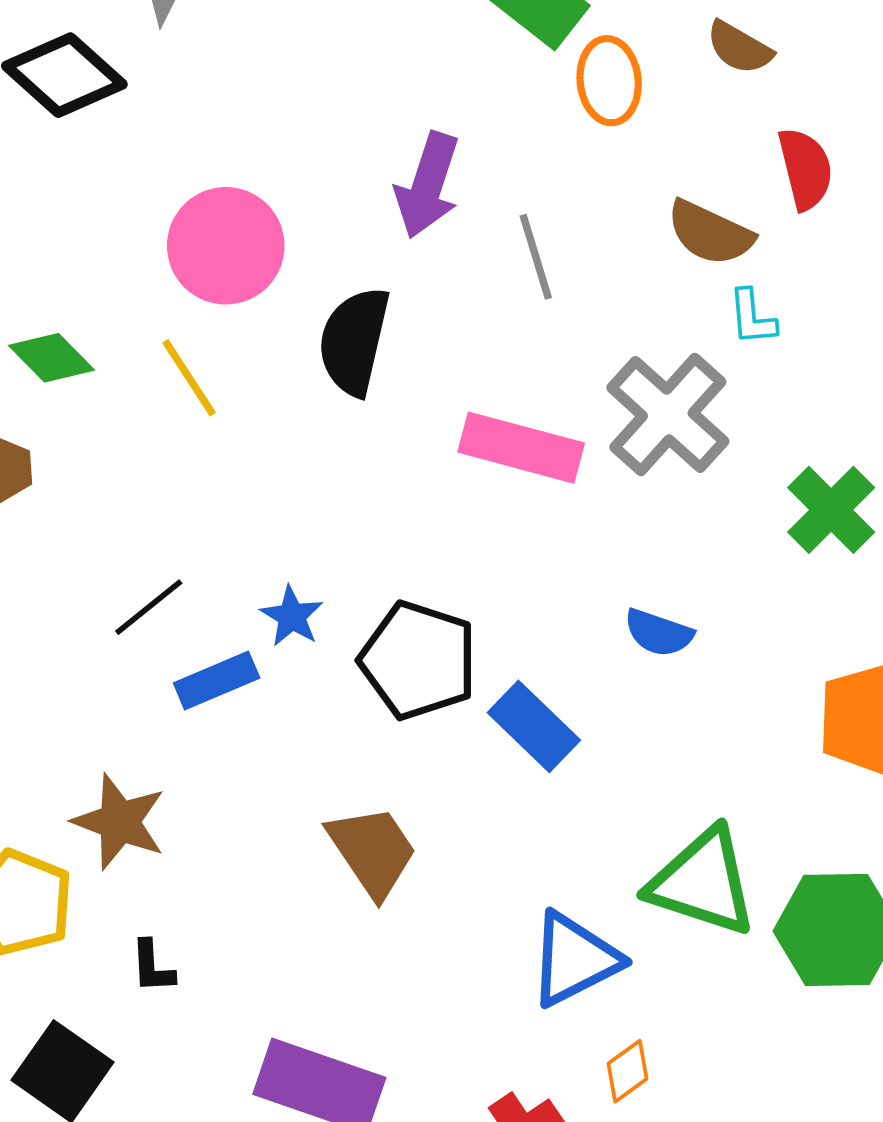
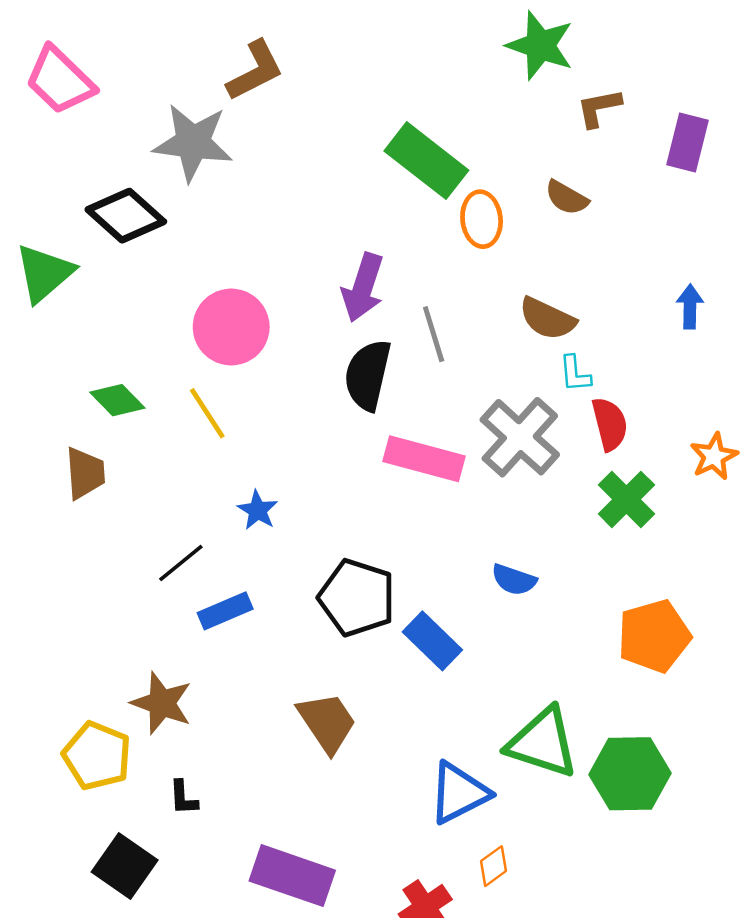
red semicircle: (805, 169) -> (610, 424), moved
black semicircle: (354, 341) -> (368, 375), moved
blue star: (292, 616) -> (258, 510), moved

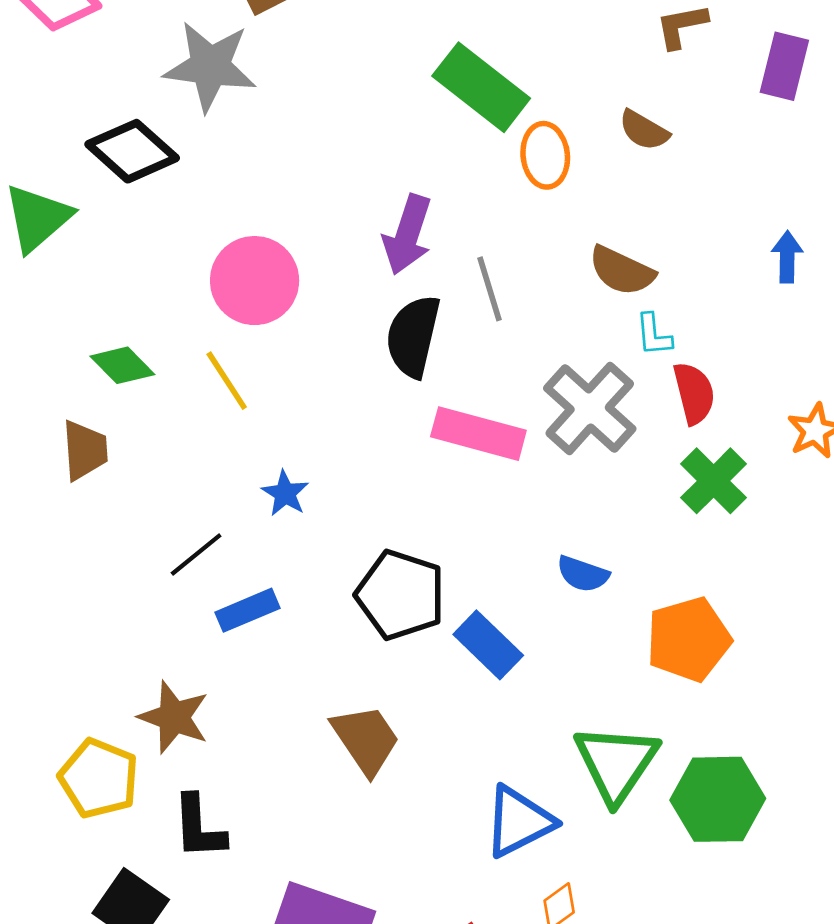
orange pentagon: (654, 636) -> (688, 639), moved
green triangle: (543, 743) -> (616, 763), turned 46
black L-shape: (183, 798) -> (199, 827), size x1.6

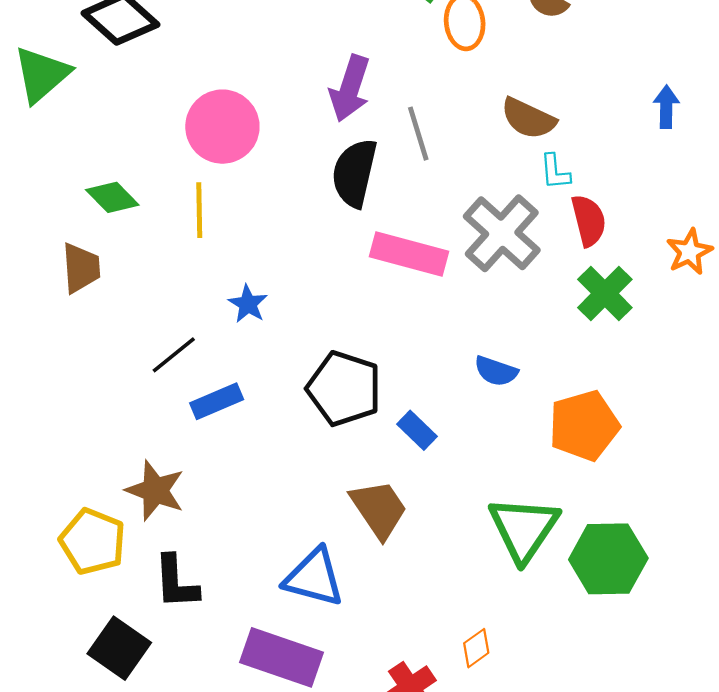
yellow line: (227, 381) -> (199, 210), turned 32
blue rectangle: (488, 645) -> (417, 430), size x0.7
brown trapezoid: (366, 740) -> (379, 509), moved
blue triangle: (519, 822) -> (314, 577), moved, turned 42

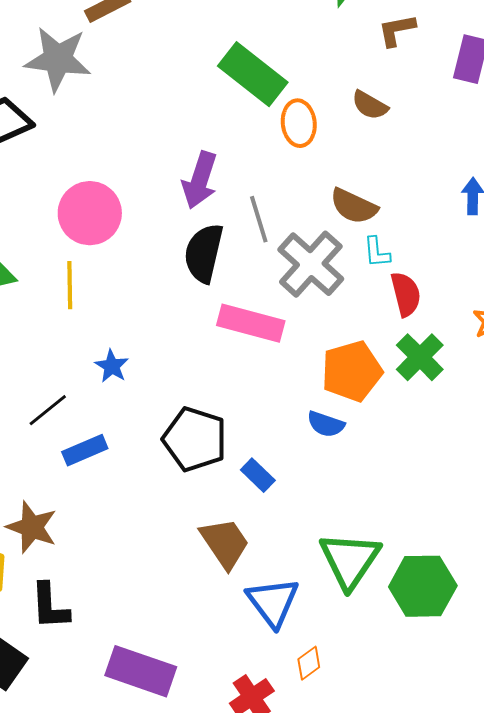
gray cross: (502, 233) -> (311, 264), moved
orange pentagon: (584, 426) -> (352, 371), moved
blue triangle: (314, 577) -> (273, 602), moved, turned 38

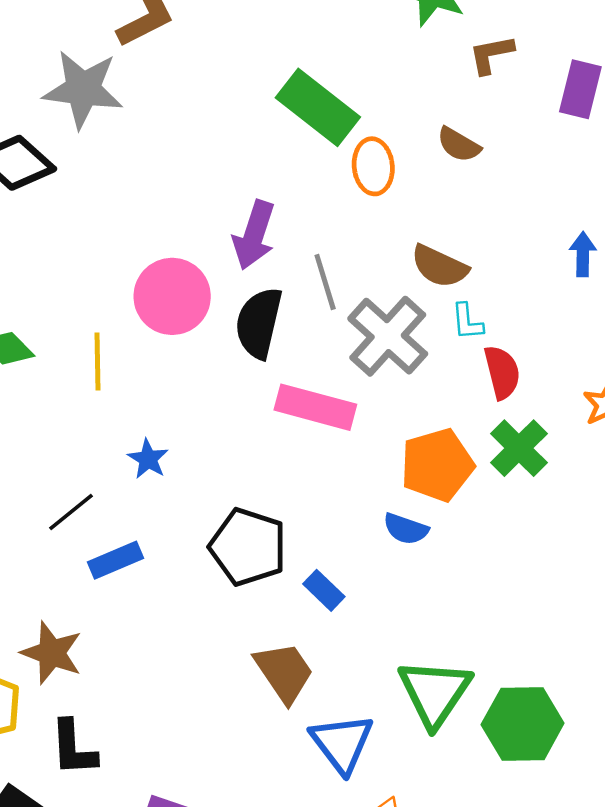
pink circle: (90, 213) -> (172, 296), moved

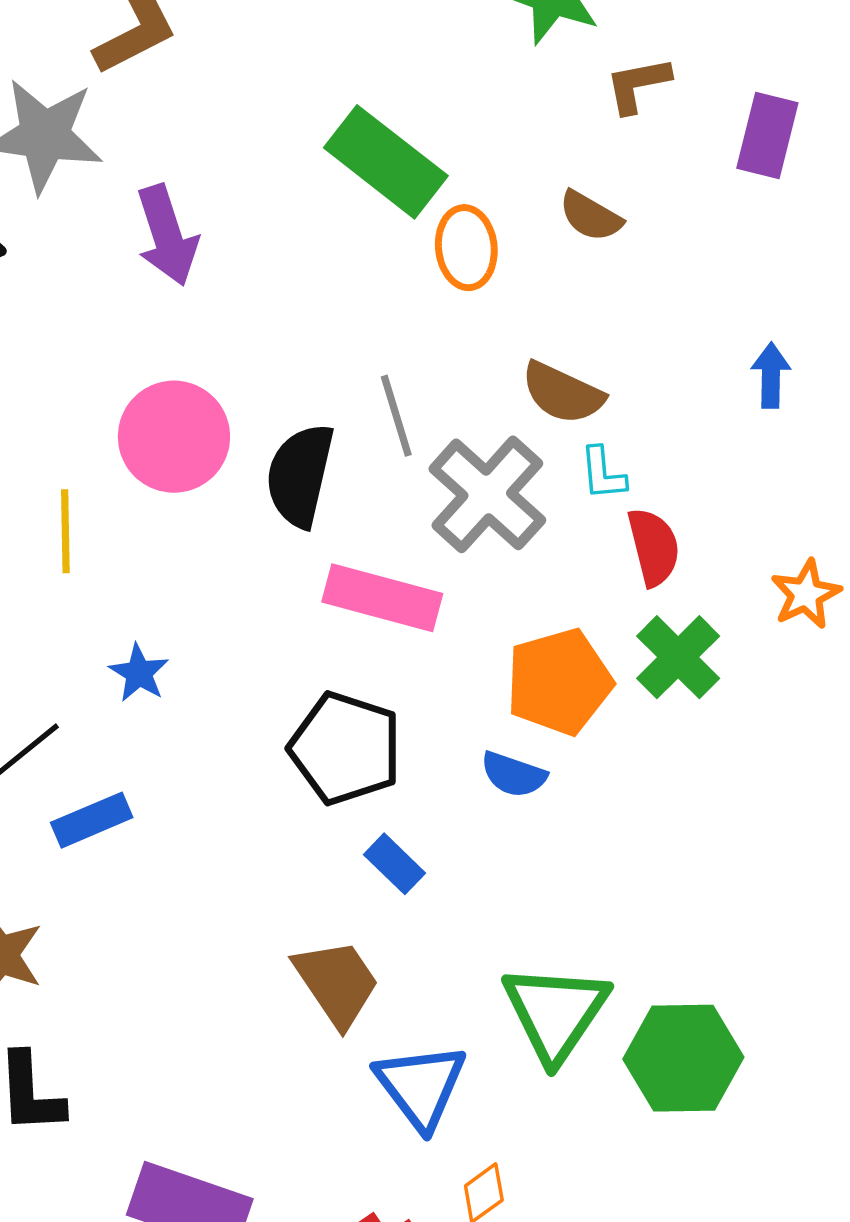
purple arrow: (254, 235) -> (167, 235), moved, turned -36
black pentagon: (248, 547) -> (346, 748), moved

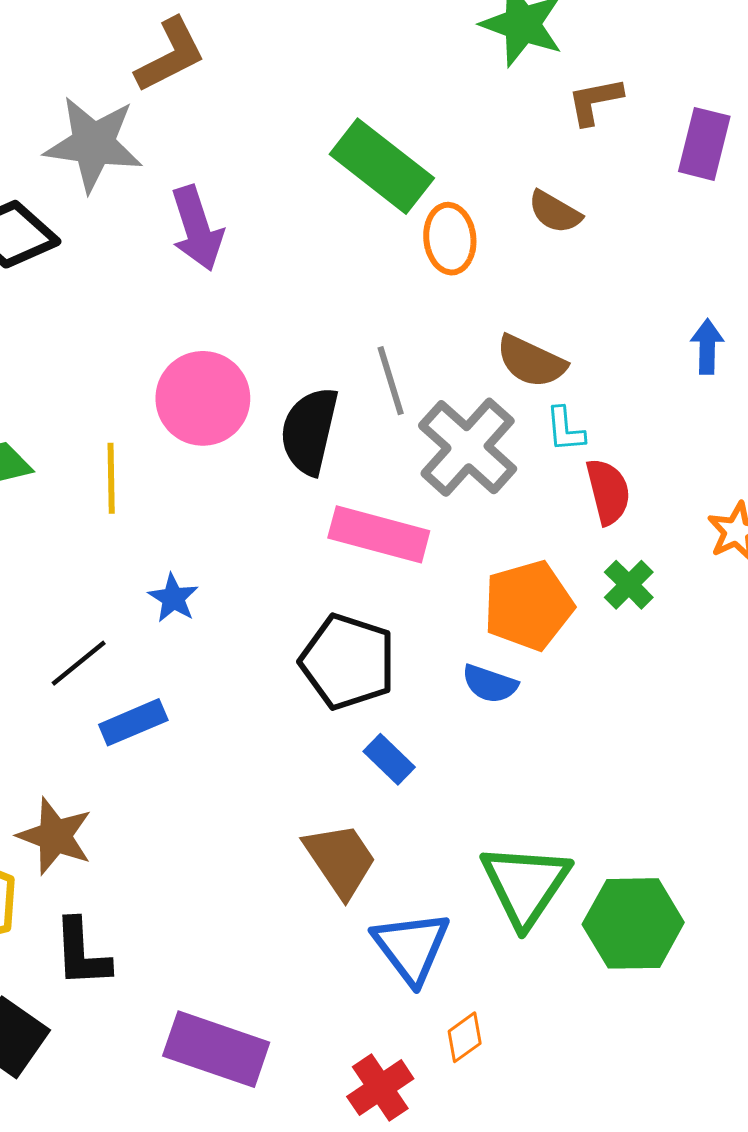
green cross: (678, 657) -> (629, 585), size x0.7

